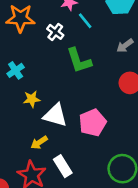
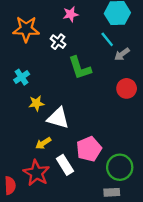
cyan line: (85, 21) -> (107, 39), moved
pink pentagon: (93, 123) -> (89, 149), moved

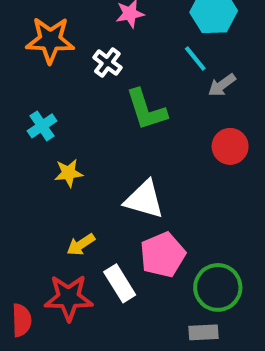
white triangle: (58, 118) -> (144, 200), moved
red star: (36, 173) -> (69, 298), turned -30

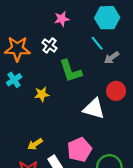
orange star: (50, 40) -> (17, 49), moved
yellow star: (69, 173) -> (42, 94), moved
white triangle: (144, 200) -> (94, 109), moved

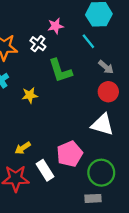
pink star: (62, 19) -> (56, 26), moved
gray arrow: (112, 58) -> (106, 67), moved, turned -104
white triangle: (94, 109) -> (102, 125), moved

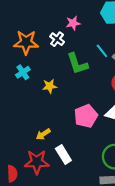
cyan line: (88, 41) -> (102, 51), moved
pink pentagon: (70, 154) -> (86, 116), moved

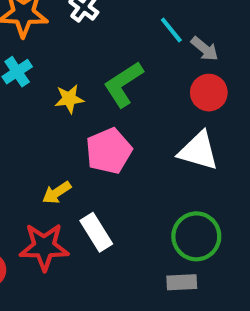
green L-shape: (77, 64) -> (123, 84), moved, turned 75
pink pentagon: (86, 116) -> (109, 151), moved

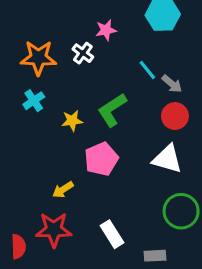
white rectangle: (96, 232) -> (112, 234), moved
green circle: (196, 236) -> (181, 211), moved

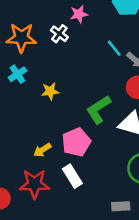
green L-shape: (112, 110) -> (98, 110), moved
pink pentagon: (101, 159) -> (76, 142), moved
white rectangle: (112, 234) -> (72, 176), moved

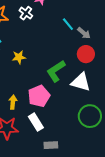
yellow arrow: (42, 150) -> (13, 102), turned 128
gray rectangle: (121, 206) -> (51, 145), moved

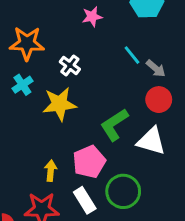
white cross: (26, 13) -> (70, 65), moved
yellow star: (19, 57) -> (59, 104), size x1.6
green circle: (90, 116) -> (123, 191), moved

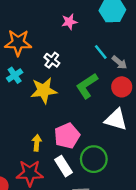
green L-shape: (114, 125) -> (87, 86), moved

